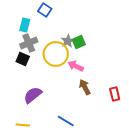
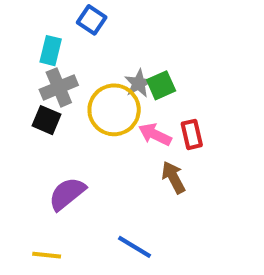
red rectangle: (115, 94) -> (192, 134), moved

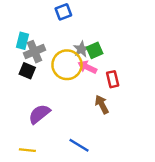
blue square: (92, 20) -> (63, 12), moved, turned 35
cyan rectangle: (51, 51) -> (23, 41), moved
pink arrow: (155, 134) -> (87, 67), moved

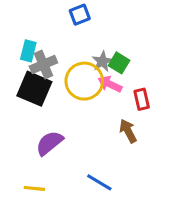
green square: (95, 50) -> (119, 63), turned -35
black square: (27, 71) -> (34, 89), size x1.6

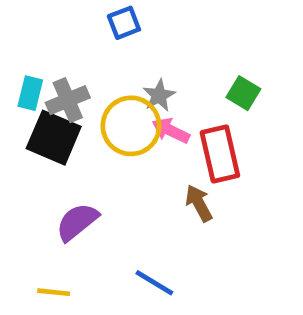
cyan rectangle: (28, 51) -> (30, 93), moved
green square: (119, 63) -> (243, 93), moved
red rectangle: (142, 99) -> (220, 154), size x1.6

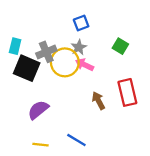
blue square: (124, 23) -> (81, 23), moved
gray cross: (68, 100) -> (46, 52), moved
red rectangle: (220, 154) -> (127, 92), moved
yellow line: (54, 292) -> (41, 145), moved

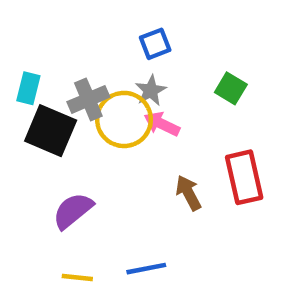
blue line: (76, 140) -> (146, 269), turned -42

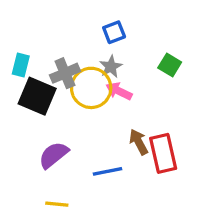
red rectangle: (244, 177) -> (163, 153), moved
blue line: (146, 269) -> (108, 171), moved

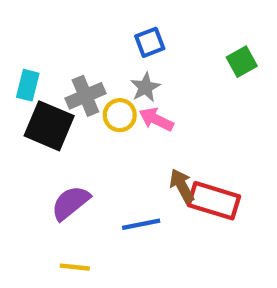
green square: (170, 65) -> (242, 62), moved, turned 30
yellow circle: (91, 88) -> (120, 115), size x0.6
red rectangle: (163, 153) -> (214, 201), turned -60

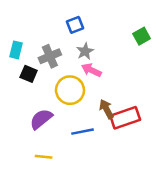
blue square: (150, 42) -> (75, 25), moved
yellow circle: (120, 115) -> (70, 90), moved, size x1.5
black square: (49, 126) -> (29, 74), size x0.6
red rectangle: (214, 201) -> (125, 118), turned -36

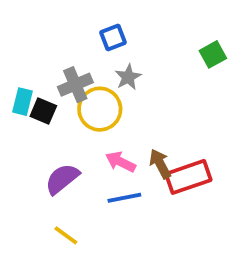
cyan rectangle: (16, 50) -> (23, 102), moved
pink arrow: (91, 70) -> (121, 162), moved
yellow circle: (70, 90) -> (100, 109), moved
yellow line: (44, 157) -> (66, 235), turned 30

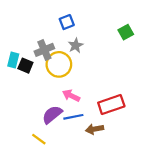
brown arrow: (160, 164) -> (95, 129), moved, turned -72
purple semicircle: (62, 179) -> (52, 115), moved

